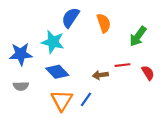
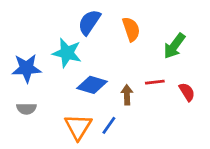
blue diamond: (57, 72) -> (92, 85), moved, turned -30
brown arrow: (100, 75) -> (127, 95), turned 96

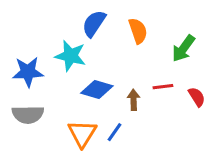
gray semicircle: (26, 109) -> (28, 114), size x1.5

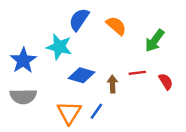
orange semicircle: (138, 31) -> (116, 26), turned -30
blue star: (28, 72) -> (23, 60), turned -30

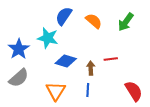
green arrow: (155, 41) -> (126, 22), moved
red semicircle: (166, 81) -> (134, 91), moved, size x1.5
gray semicircle: (23, 96) -> (19, 78), turned -40
blue line: (96, 111) -> (88, 90), moved, turned -32

